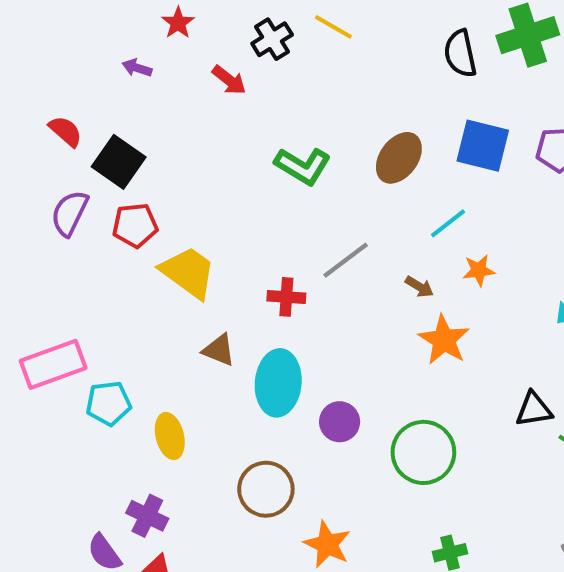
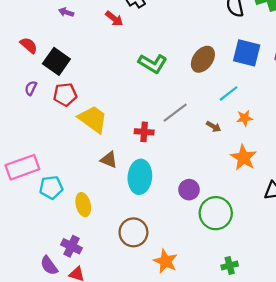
purple semicircle: (70, 213) -> (31, 88), size x0.6
orange star: (444, 340) -> (244, 158), moved
purple circle: (340, 422) -> (189, 190), moved

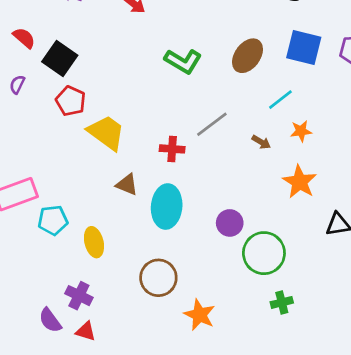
purple semicircle: (31, 88) -> (17, 85), moved
red pentagon: (65, 95) -> (71, 101), turned 30
green cross: (230, 266) -> (282, 302), moved

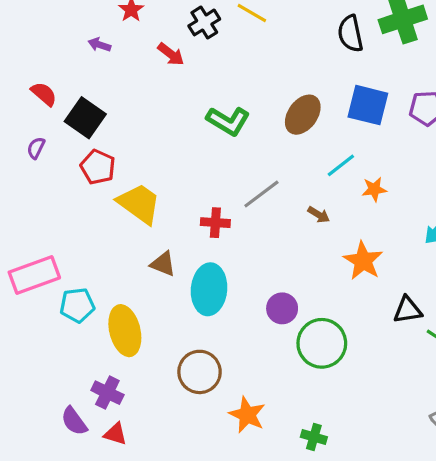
orange star: (301, 131) -> (374, 189), moved
yellow ellipse: (94, 242) -> (125, 331), size x1.4
green cross: (282, 302) -> (314, 437), moved, turned 30

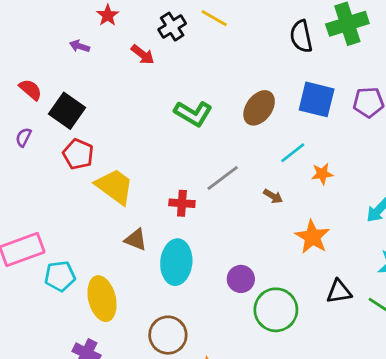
black triangle: (408, 310) -> (339, 292), moved

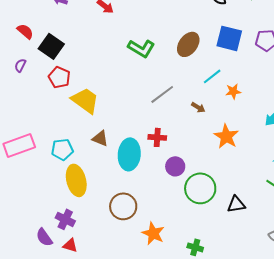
red cross: (182, 203) -> (157, 137), moved
cyan pentagon: (60, 276) -> (62, 149), moved
black triangle: (339, 292) -> (236, 204), moved

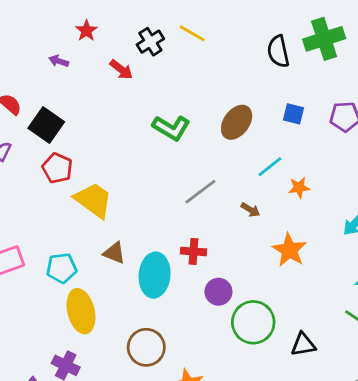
blue square: (229, 38) -> (293, 114), size x0.6

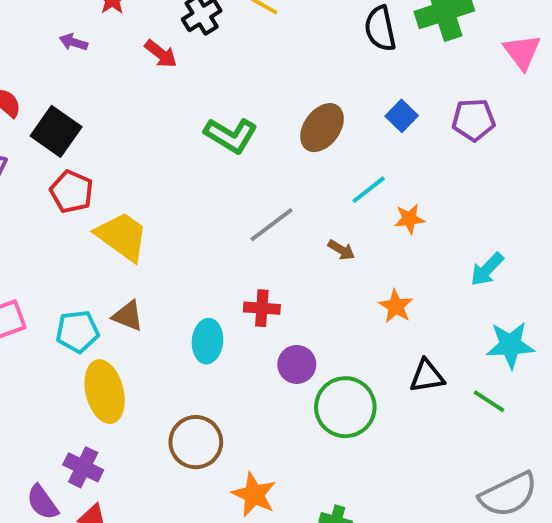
blue square: (293, 114) -> (402, 116), turned 30
orange star: (289, 250) -> (396, 306), size x0.7
brown triangle: (114, 253) -> (128, 316), moved
cyan ellipse: (155, 275) -> (207, 341), size x0.7
black triangle: (303, 345) -> (427, 376), moved

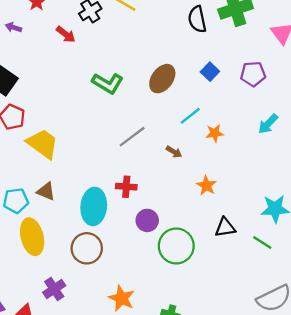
cyan arrow: (487, 269) -> (268, 124), moved
cyan ellipse: (207, 341) -> (94, 206), size x1.4
brown circle: (196, 442) -> (87, 248), moved
purple cross: (83, 467) -> (54, 289), moved, turned 30

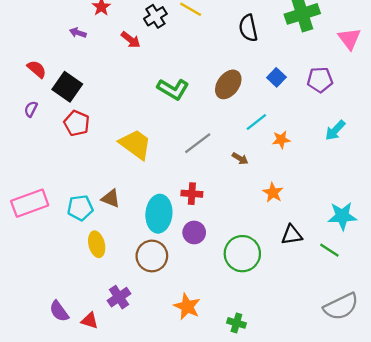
black semicircle: (197, 19) -> (248, 28), moved
yellow trapezoid: (43, 144) -> (135, 144), moved
purple circle: (147, 220) -> (194, 232), moved
yellow ellipse: (32, 237) -> (97, 244), size x0.7

